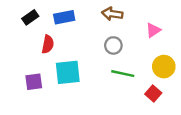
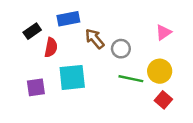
brown arrow: (112, 14) -> (95, 39), moved, turned 42
black rectangle: (30, 17) -> (32, 31), moved
yellow circle: (164, 67) -> (160, 71), moved

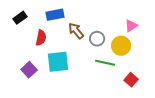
black rectangle: (32, 31) -> (20, 18), moved
yellow circle: (160, 71) -> (121, 46), moved
purple square: (36, 87) -> (29, 70), turned -35

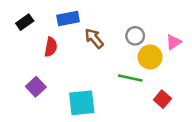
pink triangle: (131, 26) -> (174, 42), moved
gray circle: (97, 39) -> (135, 36), moved
cyan square: (58, 62) -> (82, 103), moved

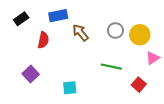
pink triangle: (174, 42) -> (153, 58), moved
yellow circle: (150, 57) -> (140, 35), moved
cyan square: (82, 103) -> (70, 88), size x0.6

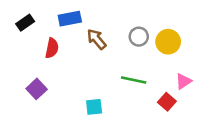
pink triangle: (153, 58) -> (183, 81), moved
cyan square: (70, 88) -> (94, 107), moved

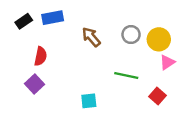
blue rectangle: (70, 19) -> (53, 18), moved
red semicircle: (52, 48) -> (41, 56), moved
pink triangle: (183, 81) -> (167, 62), moved

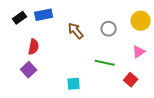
yellow circle: (159, 39) -> (141, 21), moved

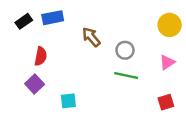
gray circle: (109, 29) -> (125, 50), moved
red square: (131, 80) -> (166, 102), moved, turned 32
cyan square: (74, 84) -> (68, 101), moved

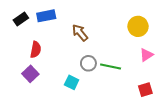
yellow circle: (170, 25) -> (138, 26), moved
gray circle: (125, 50) -> (88, 63), moved
cyan square: (68, 101) -> (72, 82), moved, turned 32

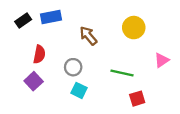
yellow circle: (138, 26) -> (134, 28), moved
gray circle: (88, 63) -> (73, 67), moved
red square: (145, 90) -> (137, 99), moved

